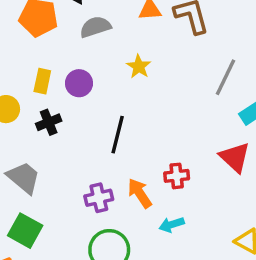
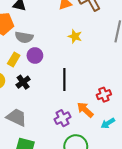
gray semicircle: (95, 27) -> (24, 37), moved, turned -138
yellow star: (139, 67) -> (75, 36), moved
yellow rectangle: (42, 81) -> (14, 60), turned 32

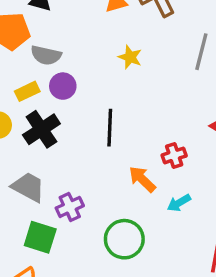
yellow rectangle: (14, 60) -> (27, 91), turned 32
black cross: (23, 82) -> (41, 129), size x1.5
purple cross: (62, 118) -> (70, 207), moved

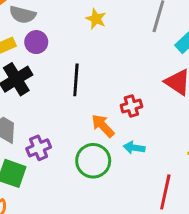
cyan arrow: (179, 203) -> (134, 148), turned 36
green circle: (124, 239) -> (93, 161), moved

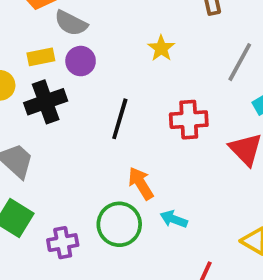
red cross: (131, 106) -> (189, 120), moved, size x1.4
purple cross: (39, 148) -> (63, 243), moved

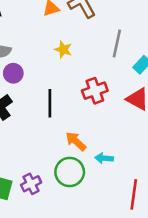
purple cross: (63, 243) -> (31, 184), moved

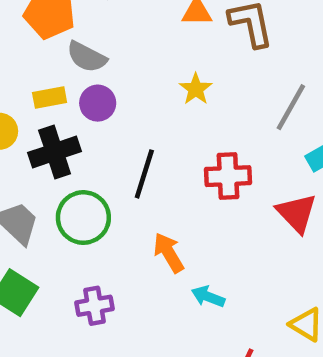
green circle: (70, 172) -> (83, 218), moved
purple cross: (31, 184) -> (94, 306), moved

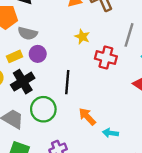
red cross: (228, 176) -> (106, 58), moved, turned 30

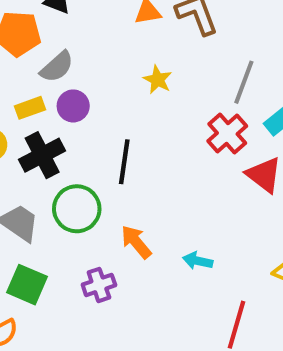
gray semicircle: (28, 33) -> (57, 67), turned -60
red cross: (106, 58) -> (227, 133), moved, turned 30
orange arrow: (87, 117) -> (136, 242), moved

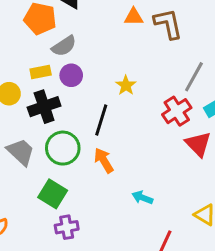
yellow star: (158, 80) -> (126, 85), moved
orange arrow: (136, 242) -> (104, 160), moved
green square: (27, 285) -> (53, 194), moved
purple cross: (99, 285) -> (67, 227), moved

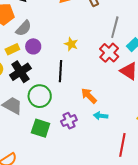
orange arrow: (104, 160) -> (89, 96), moved
purple cross: (67, 227) -> (69, 121), moved

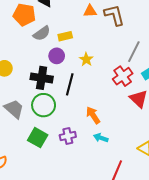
purple circle: (33, 46) -> (57, 56), moved
yellow rectangle: (12, 49) -> (65, 36), moved
black cross: (20, 72) -> (42, 78), moved, turned 30

